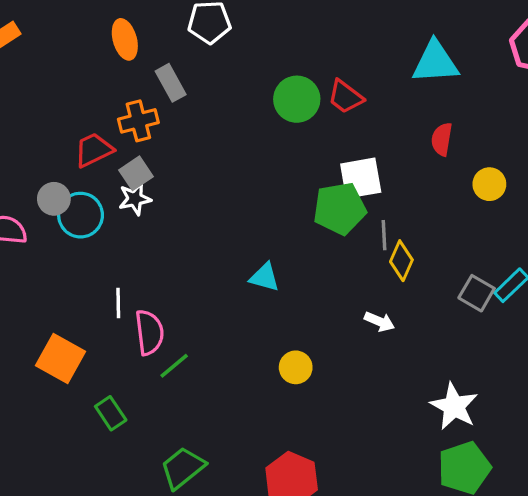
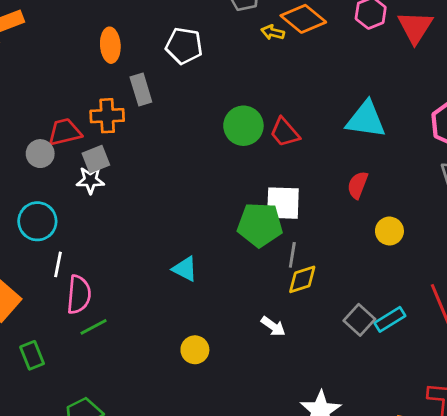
gray circle: (54, 199) -> (40, 154), moved
cyan circle: (81, 215) -> (37, 221), moved
yellow diamond: (401, 261) -> (302, 279), turned 36

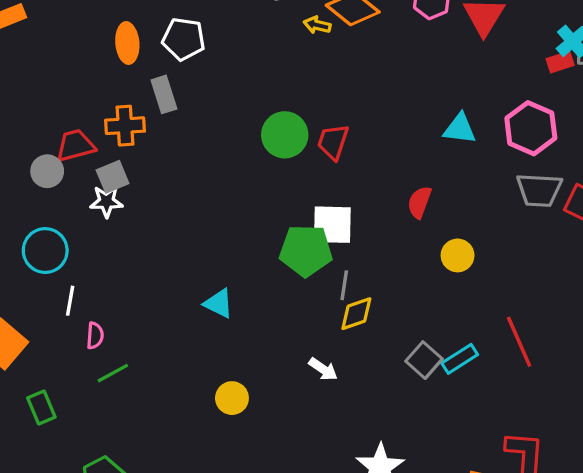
white pentagon: (184, 46) -> (184, 39), moved
cyan triangle: (366, 119) -> (460, 129), moved, size x0.7
red trapezoid: (285, 132) -> (333, 142), turned 60
pink semicircle: (79, 295) -> (95, 336), size x0.6

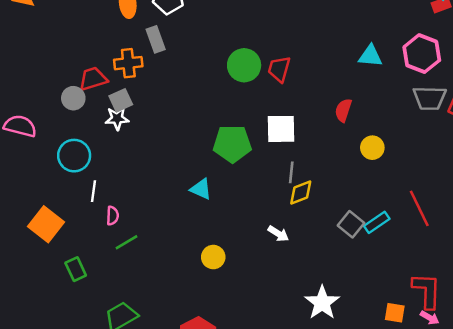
green pentagon: (306, 251) -> (232, 144), moved

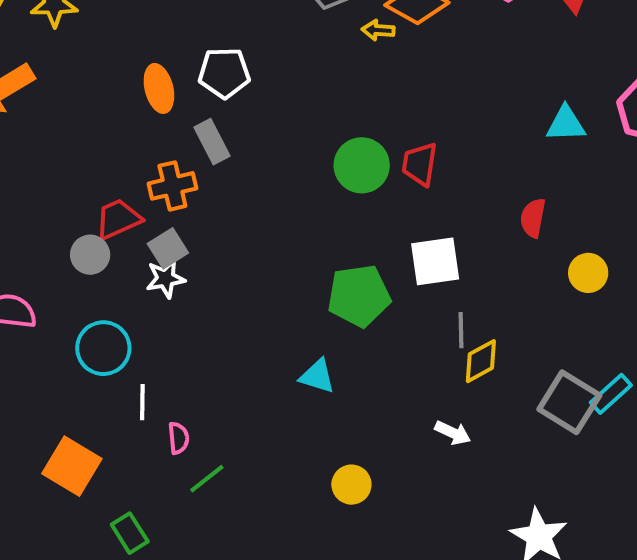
gray square: (351, 224) -> (569, 402), size x1.4

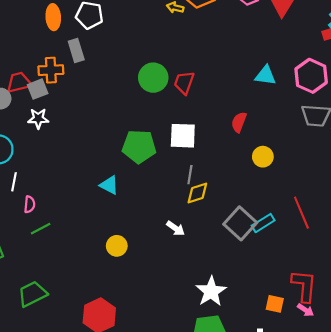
gray square: (168, 248) -> (38, 89), moved

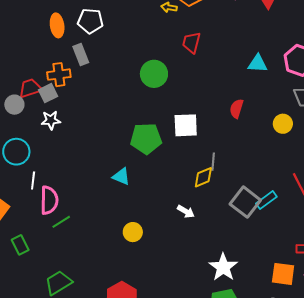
red trapezoid: (184, 83) -> (191, 43), moved
yellow circle: (263, 157) -> (283, 124), moved
gray line: (190, 175) -> (213, 162), moved
pink semicircle: (30, 204) -> (49, 200), size x1.8
orange square: (275, 304) -> (283, 274), size x1.4

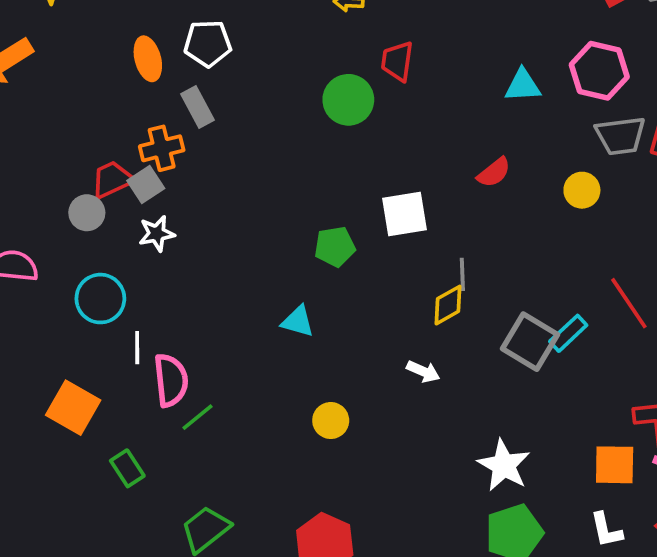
green circle: (154, 74) -> (348, 100), moved
red semicircle: (236, 109) -> (494, 172), turned -138
green pentagon: (146, 139) -> (335, 247), size x0.7

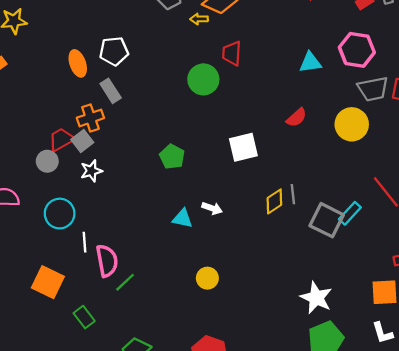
yellow circle: (582, 190) -> (352, 124), size x1.5
green pentagon: (335, 247) -> (172, 157), moved, turned -30
gray line: (462, 274) -> (293, 194), moved
white arrow: (423, 371) -> (212, 208), moved

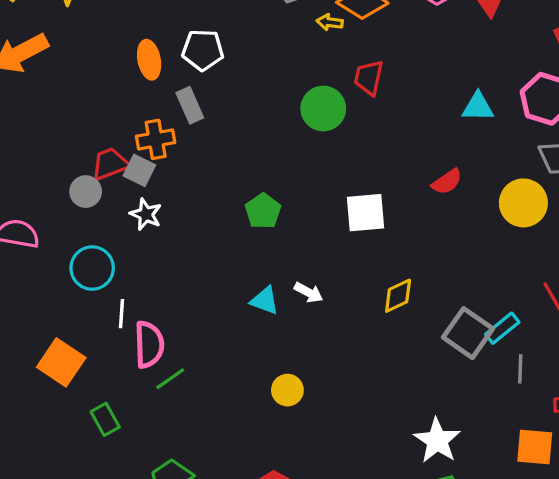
gray square: (82, 141) -> (139, 170), turned -35
white star: (91, 171) -> (146, 214), turned 30
gray line: (293, 194) -> (520, 369), moved

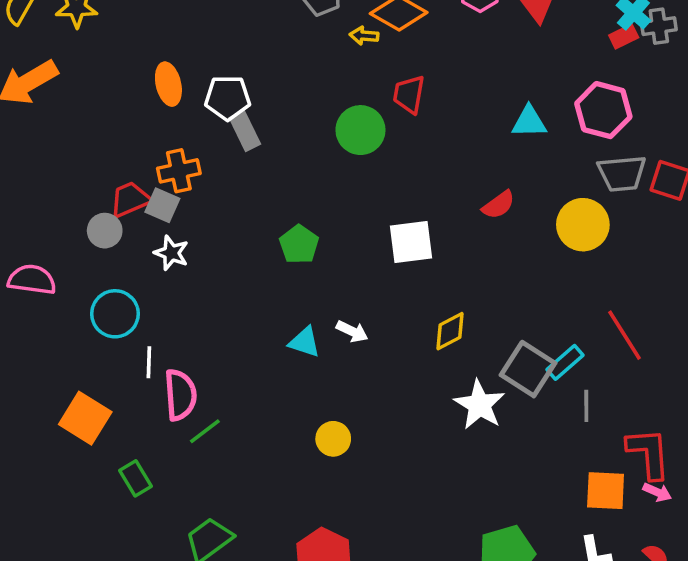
white pentagon: (203, 50) -> (228, 98), moved
gray rectangle: (190, 105) -> (245, 131), moved
white star: (437, 441) -> (480, 405), moved

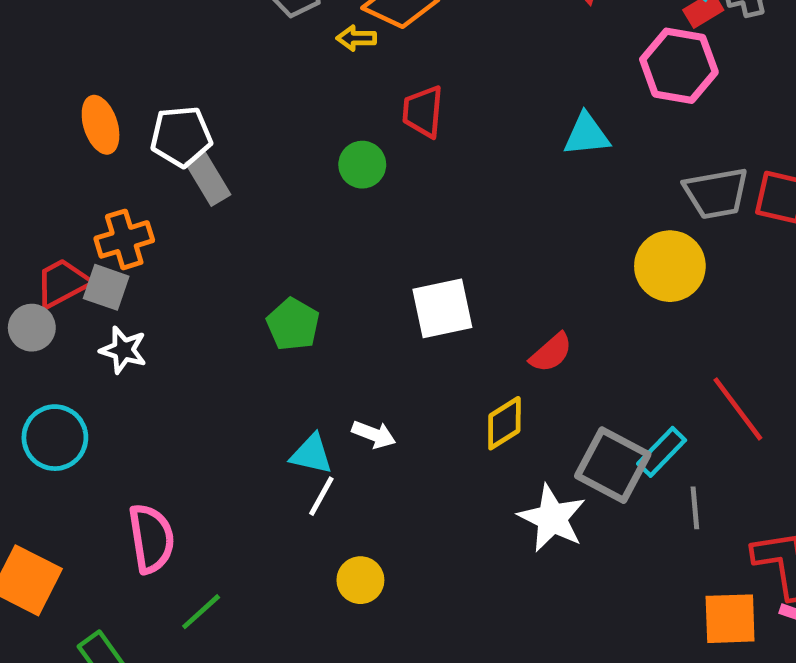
pink hexagon: (603, 110) -> (679, 66), moved
green circle: (360, 130) -> (362, 165), size x0.7
red semicircle: (499, 205) -> (551, 353), moved
white line: (149, 362) -> (321, 496), moved, turned 32
green line: (205, 431) -> (201, 612), moved

